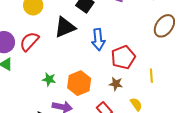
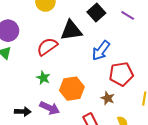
blue arrow: (98, 40) -> (101, 51), turned 30
red semicircle: (29, 41) -> (47, 47), moved

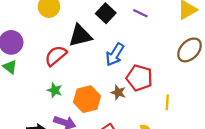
red pentagon: (121, 74) -> (139, 78), turned 30
brown star: (108, 98) -> (118, 92), moved

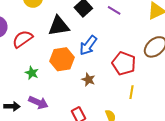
red semicircle: (56, 56) -> (23, 39), moved
red pentagon: (139, 78) -> (124, 63), moved
orange hexagon: (87, 99) -> (62, 59), moved

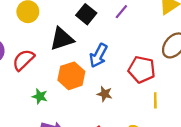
purple line: (114, 10) -> (121, 12), turned -72

